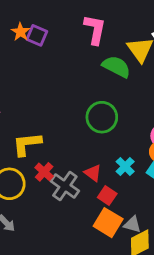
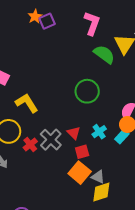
purple square: (37, 35) -> (47, 21), turned 35
yellow L-shape: (27, 144) -> (27, 103), turned 55
red cross: (44, 172) -> (30, 145), moved
red square: (107, 195) -> (82, 152), turned 32

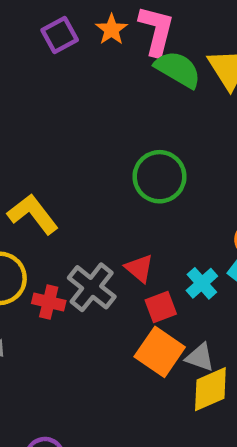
orange star: (35, 17) -> (111, 30), moved
green semicircle: (104, 54) -> (178, 69), moved
cyan cross: (99, 132) -> (202, 283), moved
red cross: (30, 145) -> (49, 302), turned -32

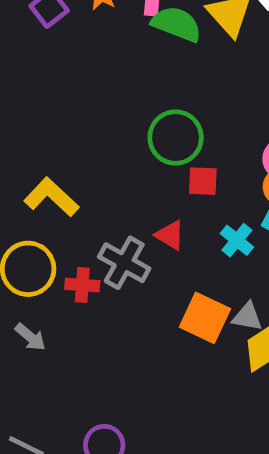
red square: (161, 307) -> (203, 181), moved, turned 32

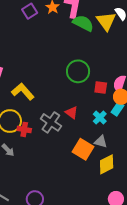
red square: (203, 181) -> (101, 88), moved
red cross: (82, 285) -> (24, 129), moved
gray triangle: (247, 317) -> (101, 142), moved

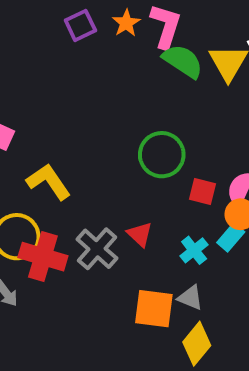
red cross: (24, 129) -> (43, 257), size x1.6
orange square: (83, 149) -> (154, 309), turned -30
yellow diamond: (107, 164) -> (197, 344), turned -30

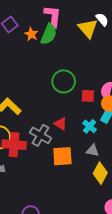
orange star: (126, 23) -> (31, 34), moved
green semicircle: (183, 61) -> (49, 34), moved, turned 90
orange square: (154, 309) -> (62, 156), moved

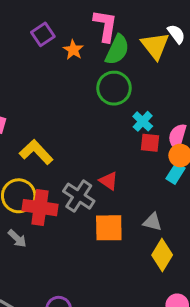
green semicircle: (49, 34) -> (117, 50), moved
green circle: (64, 81) -> (114, 88), moved
cyan cross: (90, 126) -> (143, 121), moved

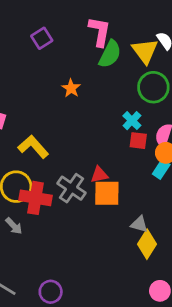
orange star: (73, 50) -> (71, 88), moved
green circle: (114, 88) -> (153, 87), moved
red triangle: (109, 181) -> (99, 175), turned -48
gray triangle: (152, 222) -> (139, 224), moved
orange square: (109, 228) -> (107, 193), moved

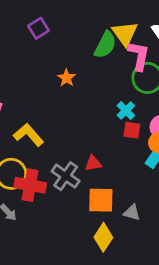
pink L-shape: (100, 32) -> (139, 56), moved
yellow triangle: (145, 51) -> (125, 34), moved
orange square: (107, 193) -> (101, 200), moved
yellow diamond: (147, 244) -> (103, 237), moved

